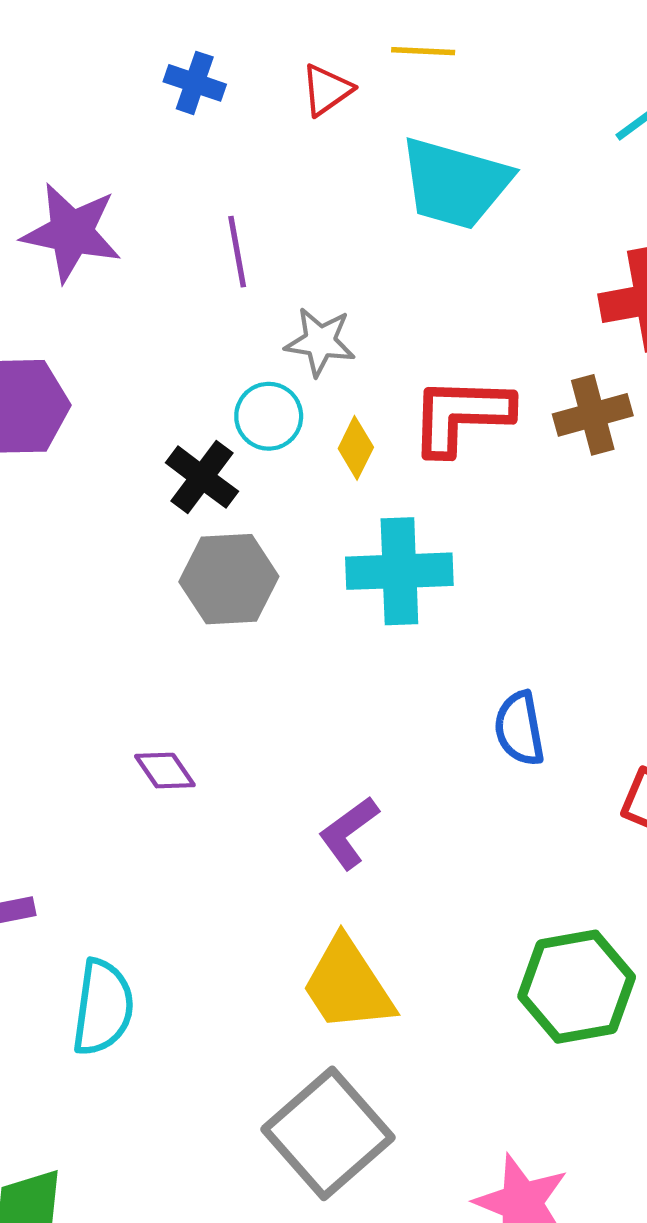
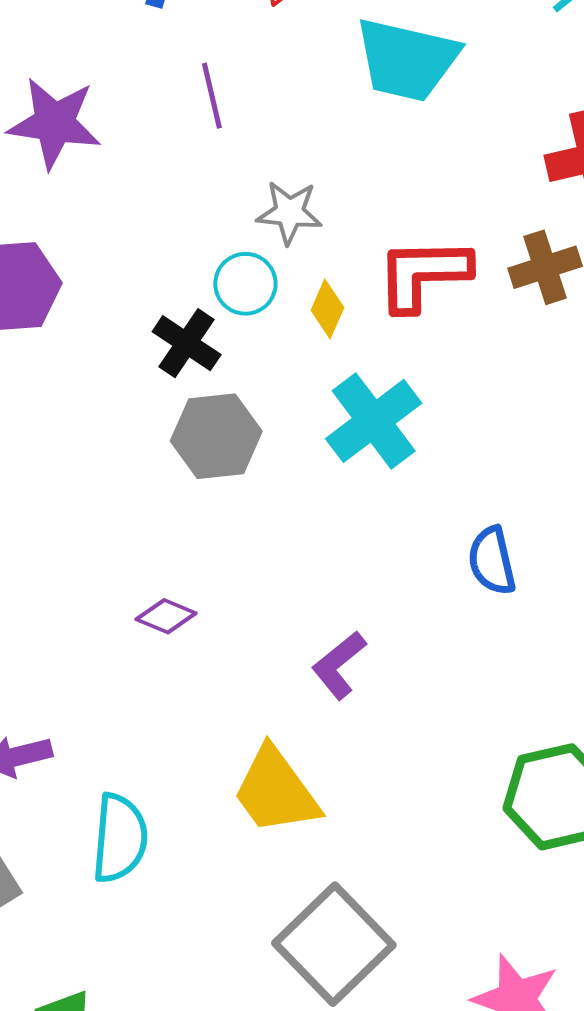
purple line: (237, 252) -> (212, 96), moved
cyan cross: (399, 571) -> (374, 421), turned -32
purple diamond: (165, 771) -> (166, 616), turned -30
yellow trapezoid: (348, 985) -> (276, 791), moved

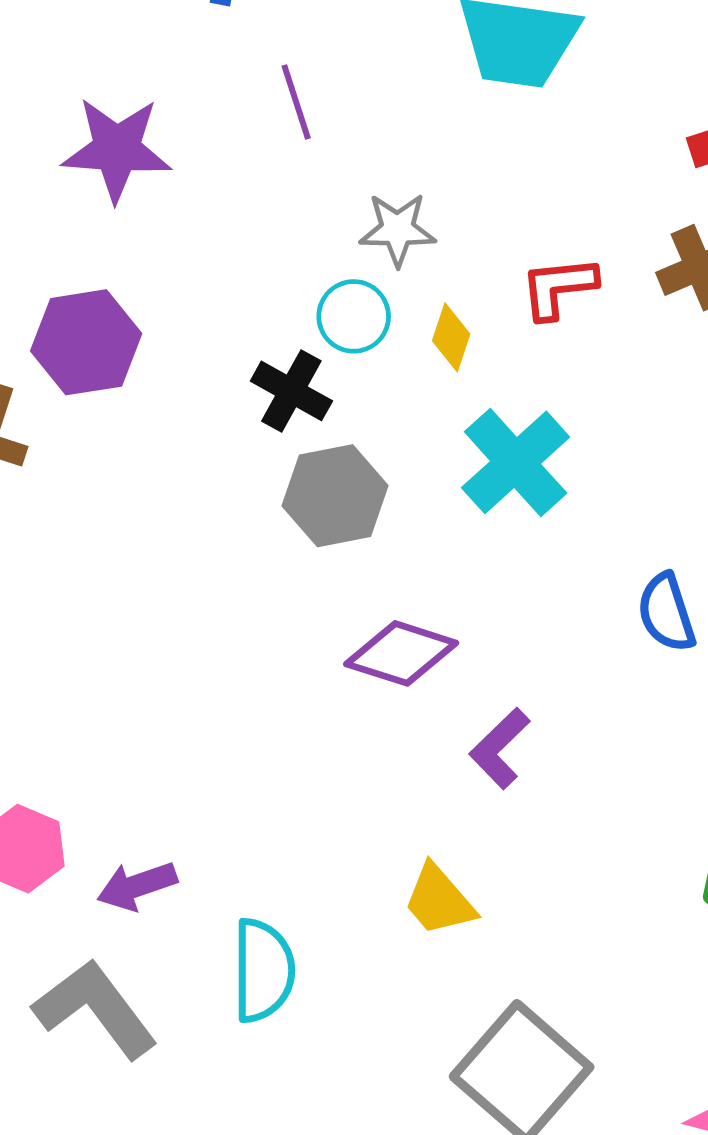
red L-shape: (423, 274) -> (558, 287), size x0.7
purple diamond: (166, 616) -> (401, 653), moved, size x1.6
yellow trapezoid: (276, 791) -> (439, 900), size x0.7

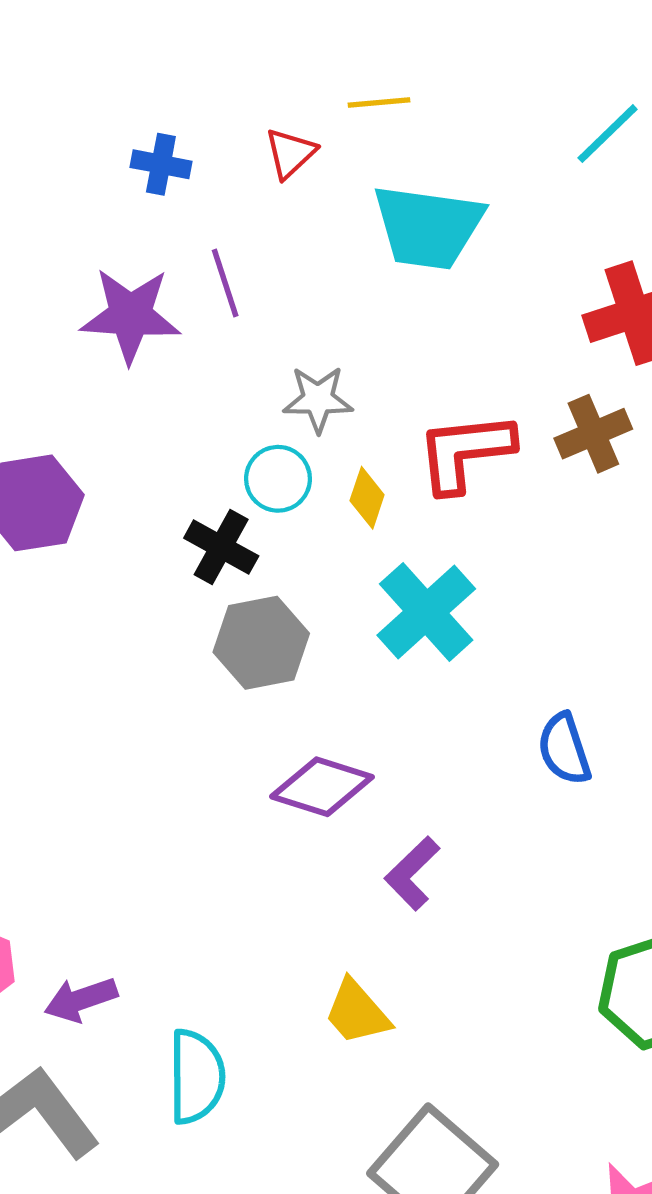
purple star: (117, 149) -> (130, 315), moved
red L-shape: (558, 287) -> (465, 452), size x1.4

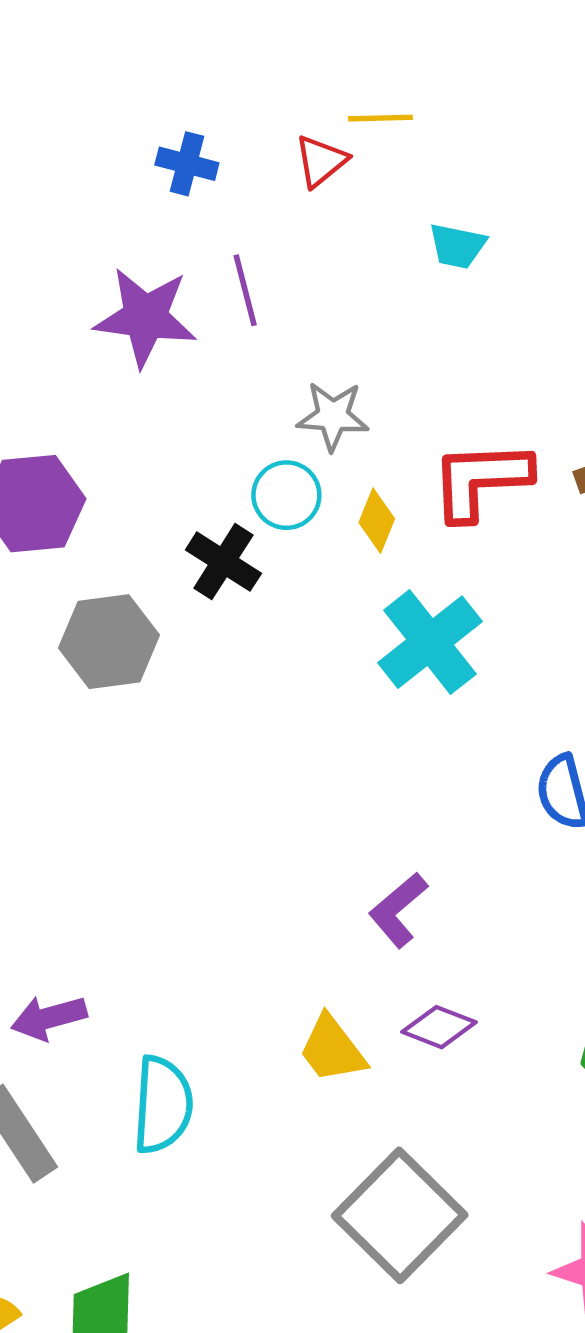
yellow line: (379, 102) -> (380, 118), moved
cyan trapezoid: (428, 227) -> (457, 246), size x0.5
gray hexagon: (261, 643) -> (109, 642), moved
purple diamond: (322, 787) -> (439, 1027), moved, size x0.7

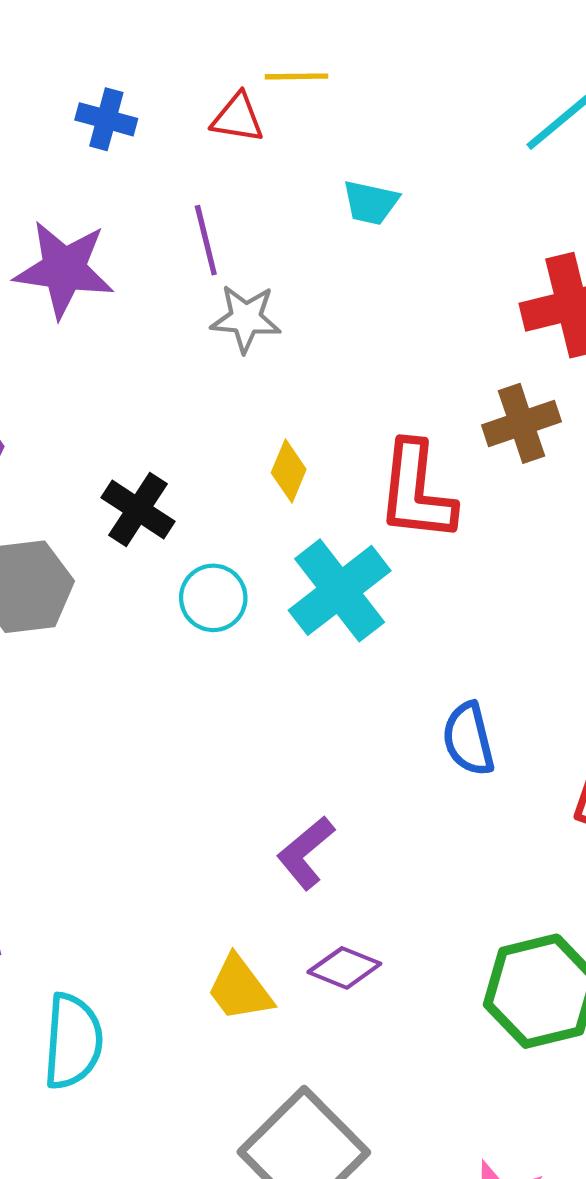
red triangle: (321, 161) -> (238, 118), turned 48
purple line: (245, 290) -> (206, 240), moved
gray star: (333, 416) -> (246, 319), moved
red L-shape: (481, 480) -> (416, 491), moved, turned -82
cyan circle: (286, 495) -> (213, 598), moved

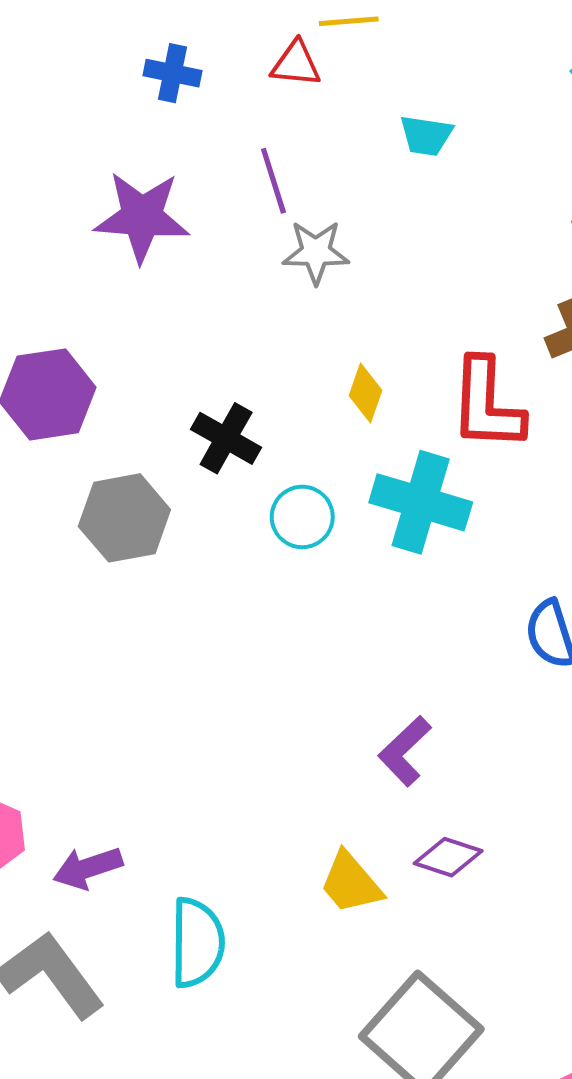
cyan cross: (340, 590) -> (421, 502), turned -32

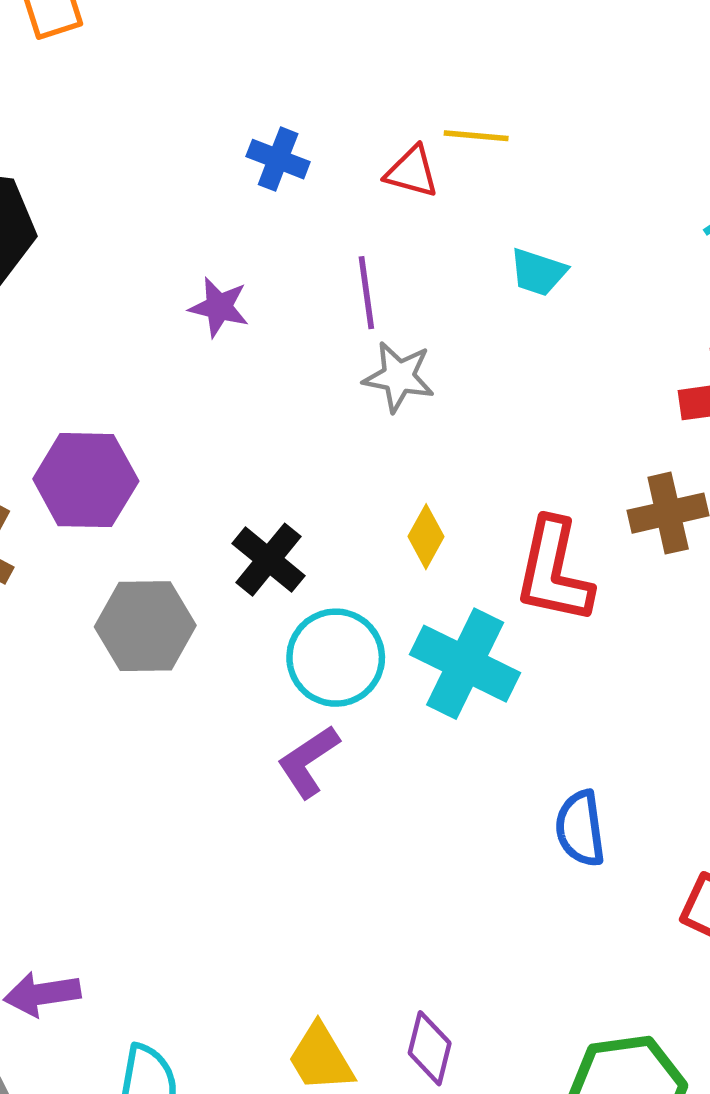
purple star: (142, 217) -> (219, 307), size x0.6
cyan circle: (302, 517) -> (336, 658), size x1.4
purple L-shape: (405, 751) -> (308, 761), moved
purple diamond: (448, 857) -> (430, 1048), turned 76

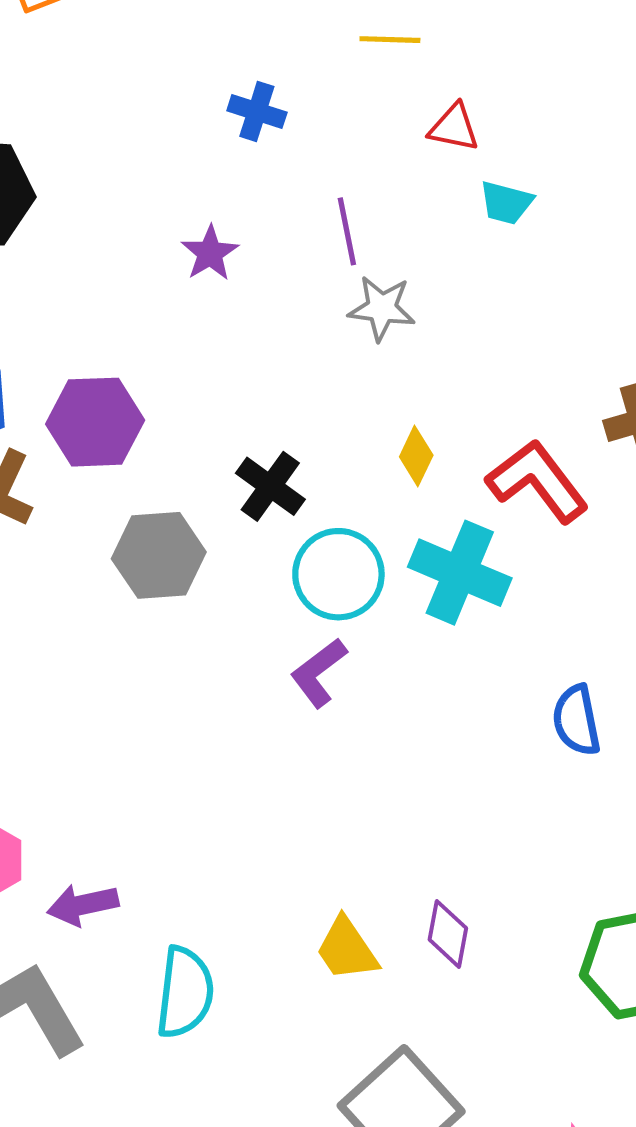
yellow line: (476, 136) -> (390, 40), moved
red triangle: (412, 172) -> (454, 128), moved
purple star: (219, 307) -> (210, 253), turned 30
red L-shape: (554, 571) -> (537, 481), turned 134

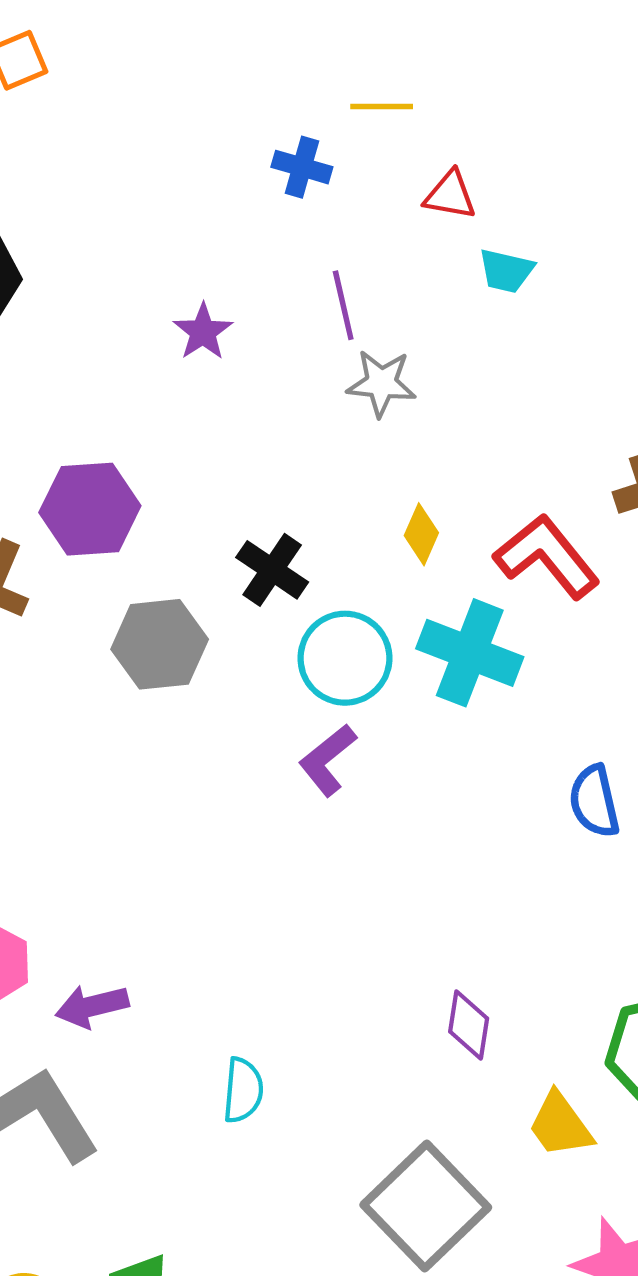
blue cross: (257, 111) -> (302, 167), moved
yellow trapezoid: (347, 949) -> (560, 1125), moved
cyan semicircle: (185, 992) -> (243, 1090), moved, size x0.7

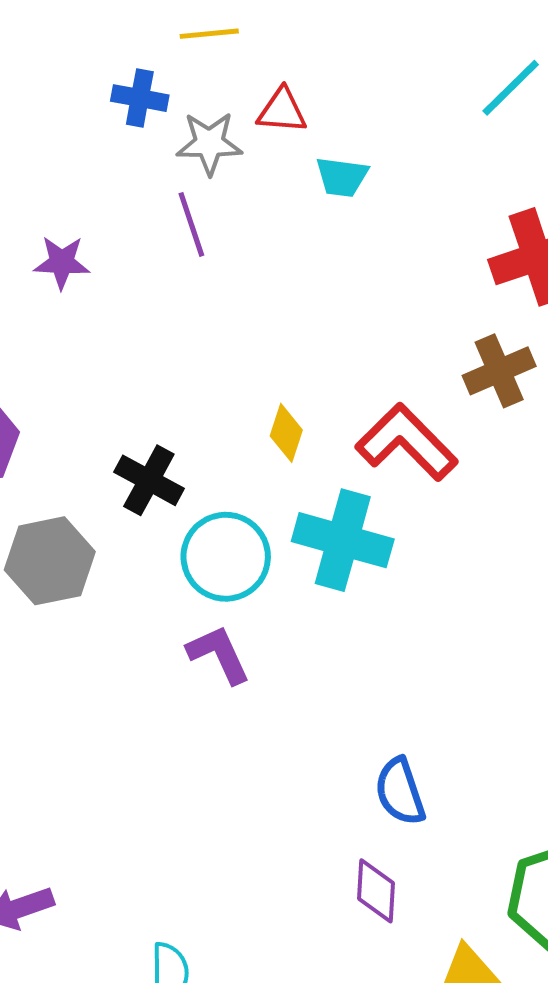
purple star: (203, 332) -> (62, 262), turned -30
gray star: (381, 383) -> (209, 143), moved
purple L-shape: (328, 760) -> (219, 654), turned 110
blue semicircle: (594, 801) -> (400, 792), moved

